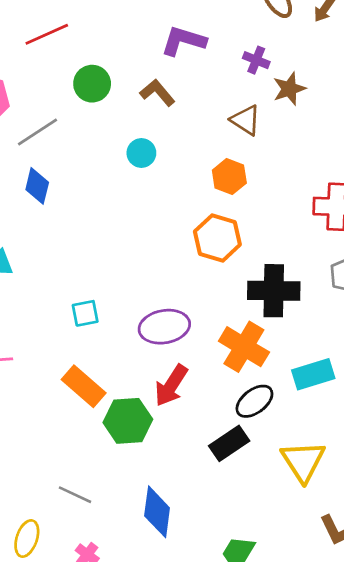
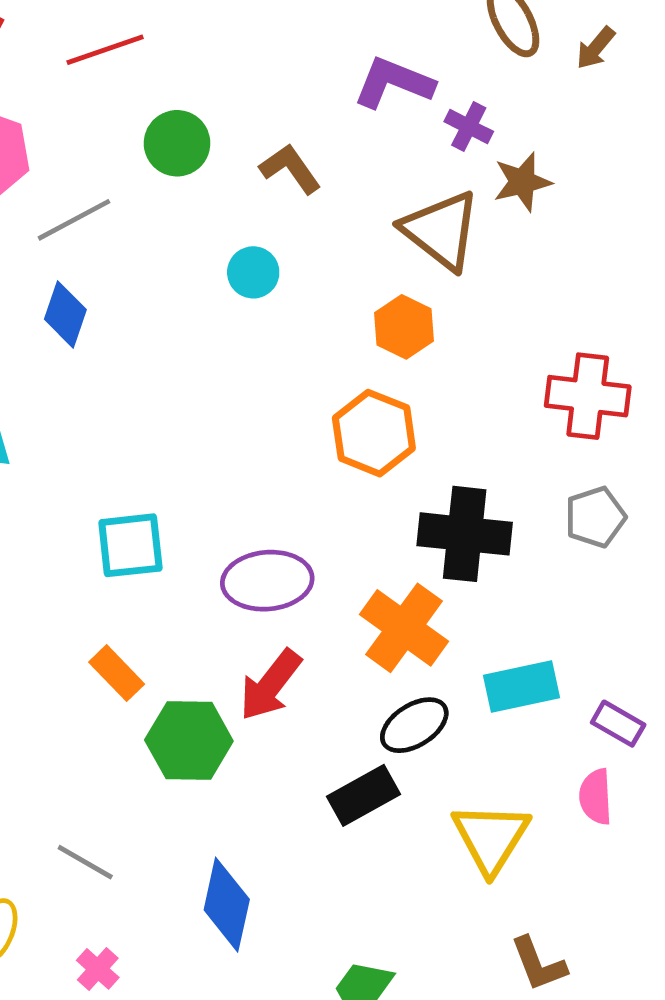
purple L-shape: (183, 41) -> (394, 83), moved
brown triangle: (246, 120) -> (441, 230), size x1.5
cyan square: (85, 313) -> (130, 545), size x1.4
orange rectangle: (84, 386) -> (117, 673), size x0.7

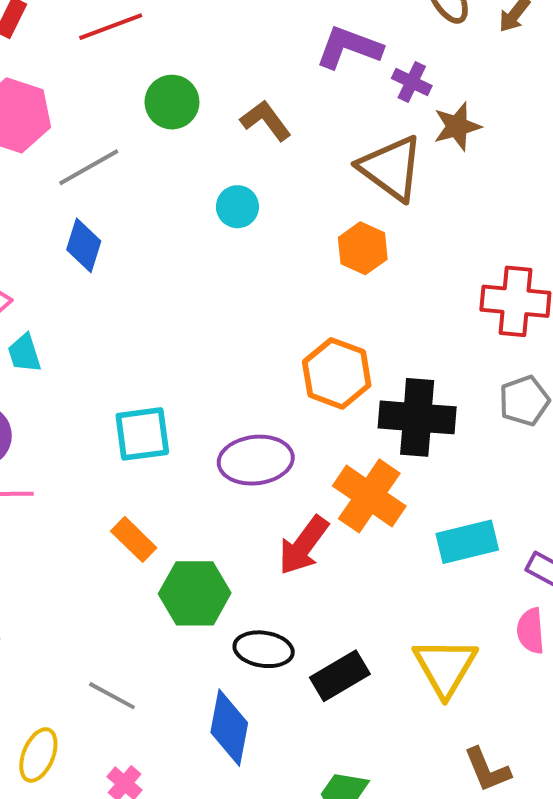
orange hexagon: (374, 433) -> (337, 373), moved
red arrow: (270, 685) -> (303, 545), moved
black ellipse: (414, 725) -> (264, 649), moved, turned 42
black rectangle: (363, 795) -> (340, 676), moved

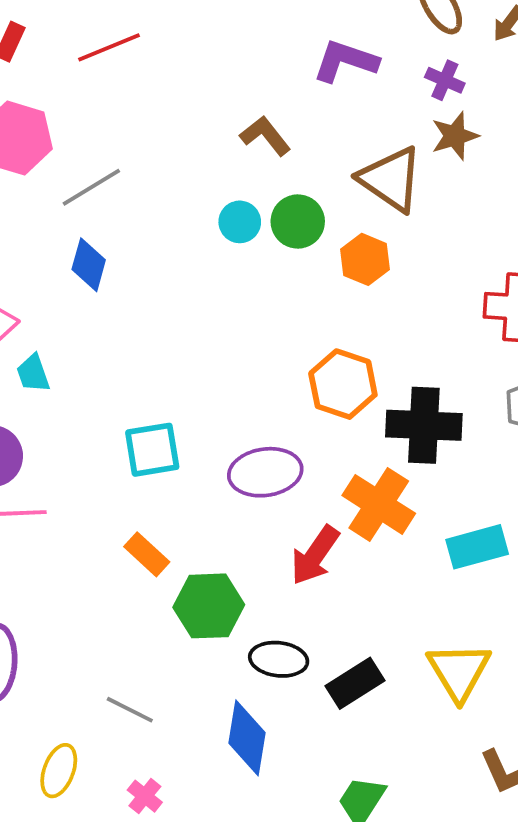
purple cross: (412, 82) -> (445, 80), moved
green circle: (172, 102) -> (298, 222), moved

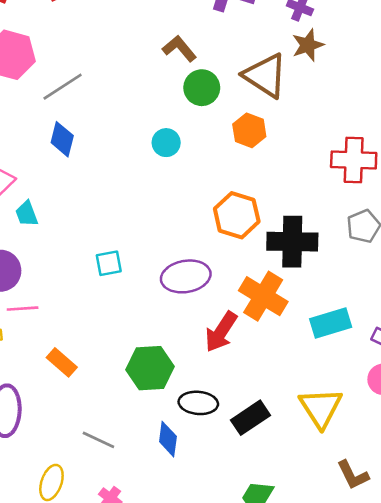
cyan circle: (240, 222) -> (166, 143), moved
green circle: (298, 222) -> (202, 88), moved
cyan square: (152, 450) -> (109, 263), size x0.7
orange rectangle: (147, 554) -> (62, 362), moved
blue diamond: (247, 738) -> (168, 439), moved, size x0.7

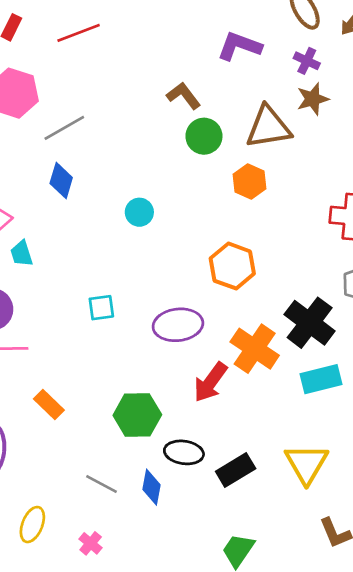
brown triangle: (265, 75) -> (268, 127), turned -45
cyan circle: (166, 143) -> (139, 212), moved
black cross: (292, 242) -> (310, 323), moved, turned 33
gray line: (98, 440) -> (101, 484), moved

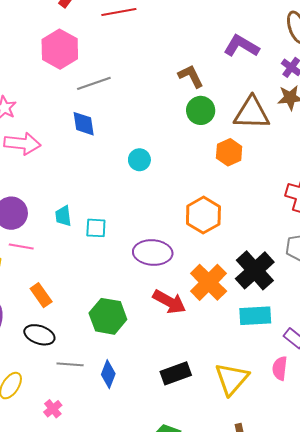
blue diamond: (61, 181) -> (84, 124), turned -36
cyan trapezoid: (22, 254) -> (63, 216), moved
red arrow: (210, 382) -> (169, 302), turned -108
black ellipse: (184, 452) -> (39, 335), moved
gray line: (101, 484) -> (70, 364), turned -35

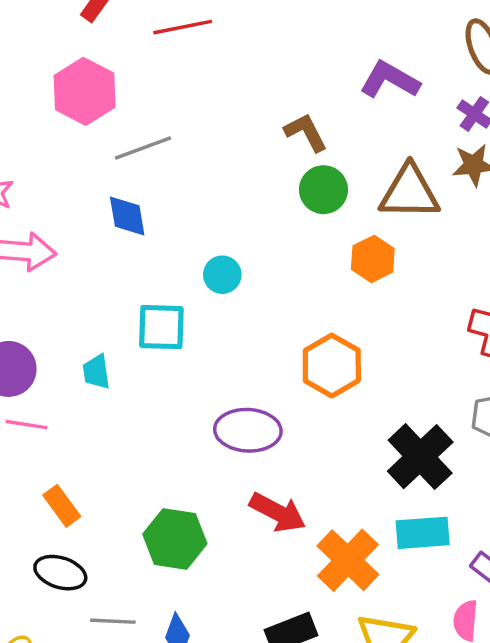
cyan square: (96, 228) -> (161, 327), moved, size x1.4
orange cross: (209, 282) -> (348, 560), moved

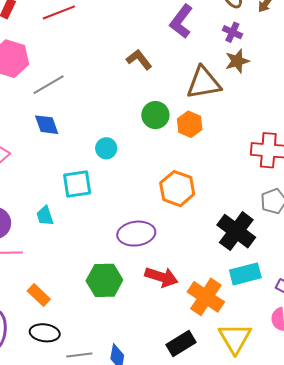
purple L-shape: (390, 80) -> (181, 21), turned -72
green circle: (323, 190) -> (155, 115), moved
green hexagon: (175, 539) -> (104, 280), moved

